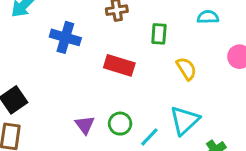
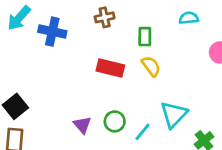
blue cross: (65, 37) -> (52, 32), moved
yellow semicircle: (186, 69) -> (151, 66), moved

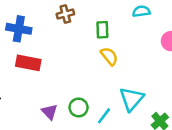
red rectangle: (110, 68) -> (28, 63), moved

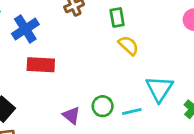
blue cross: (19, 29) -> (25, 29), turned -35
cyan line: (104, 116) -> (132, 112), turned 48

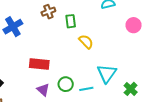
green rectangle: (117, 17) -> (71, 21), moved
red rectangle: (41, 65) -> (39, 64), moved

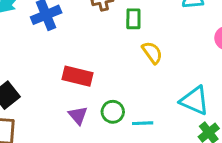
cyan triangle: (107, 73) -> (195, 100), moved, turned -50

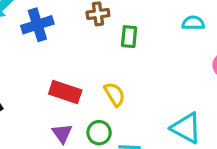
yellow semicircle: (152, 53) -> (115, 94), moved

